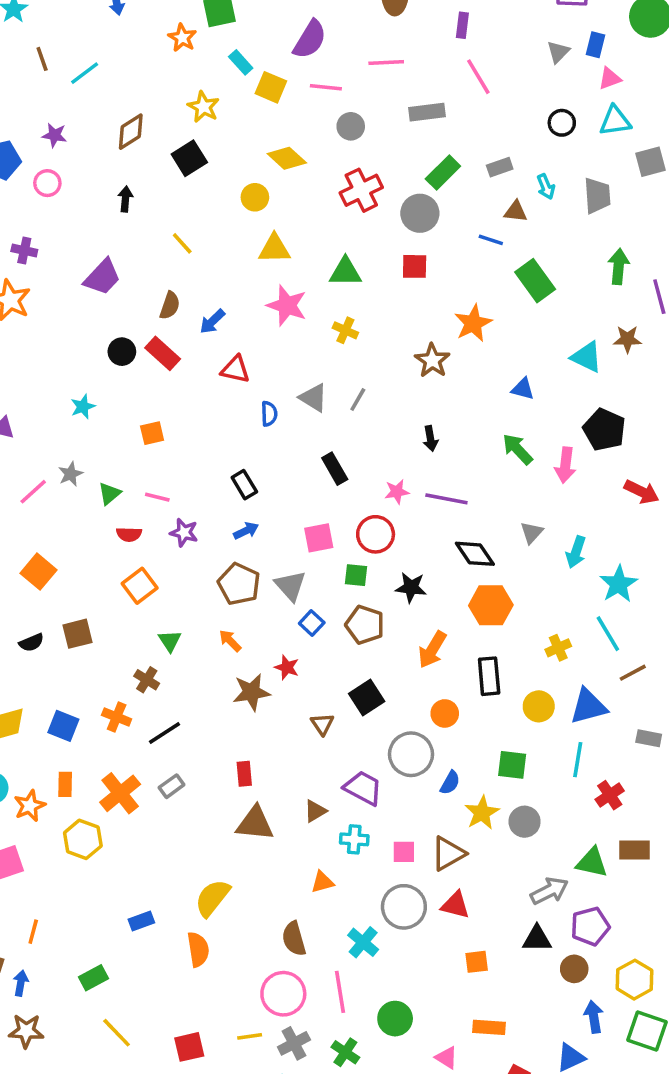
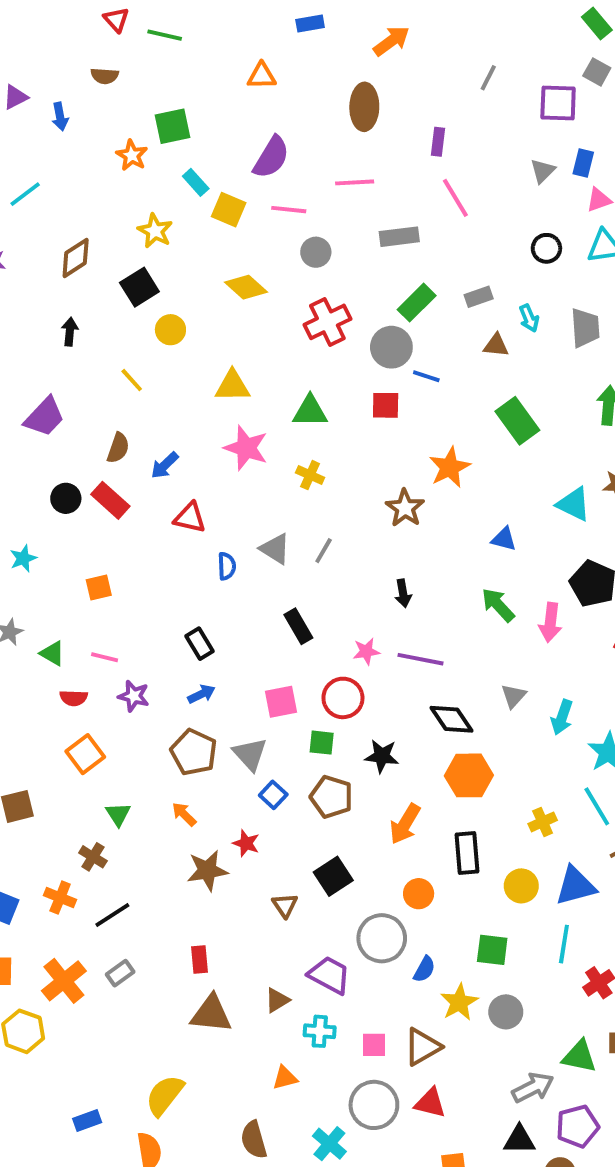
yellow circle: (255, 197) -> (170, 330), moved
blue line: (491, 240) -> (426, 376), moved
green triangle: (109, 494) -> (52, 653), turned -50

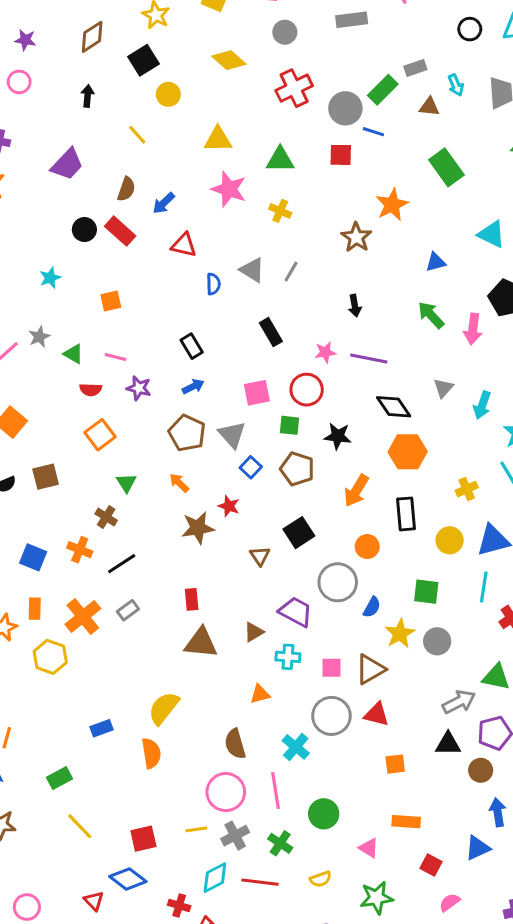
green rectangle: (417, 303) -> (383, 90), moved
blue triangle: (504, 539) -> (436, 262), turned -30

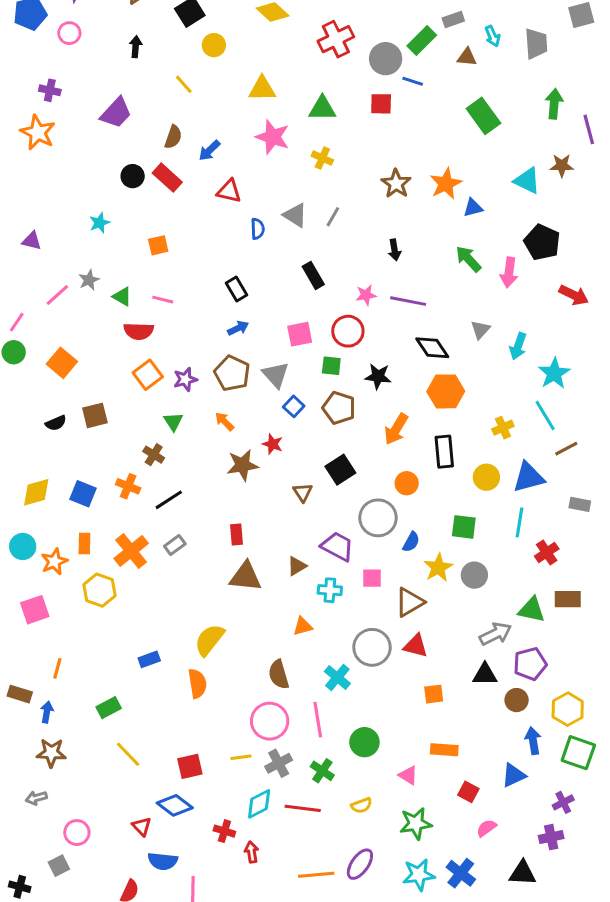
orange star: (392, 205) -> (446, 184), moved
purple star: (139, 388) -> (185, 379), moved, turned -30
red semicircle: (91, 390) -> (139, 331), size x1.4
pink square: (331, 668) -> (372, 578), moved

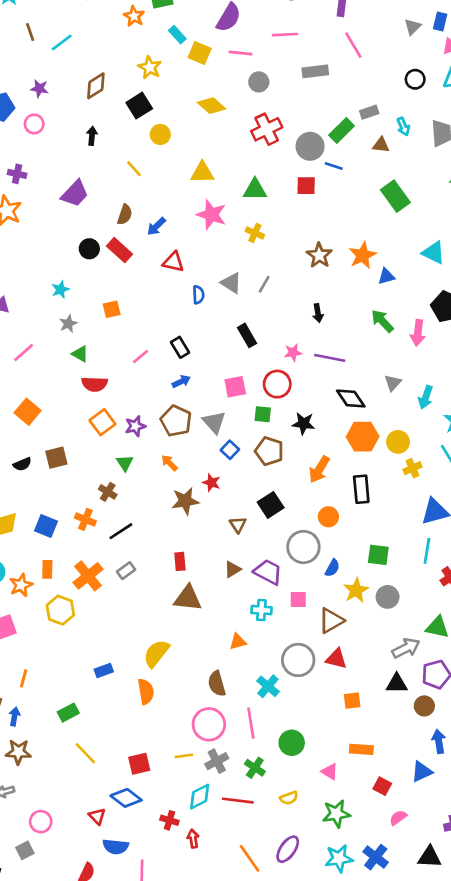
gray star: (89, 280) -> (68, 324), moved
pink line: (163, 300) -> (141, 356), moved, turned -54
yellow circle: (486, 477) -> (398, 442), moved
brown triangle: (297, 566) -> (233, 569), moved
orange line: (316, 875) -> (250, 858), turned 60

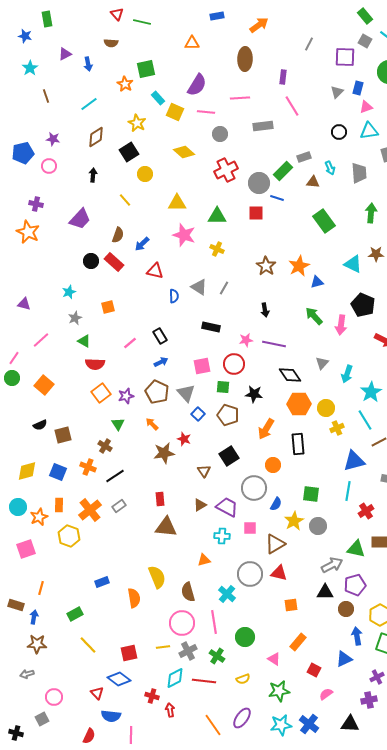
cyan line: (62, 42) -> (89, 104), moved
black rectangle: (247, 335) -> (211, 327), turned -48
brown square: (56, 458) -> (63, 435), moved
yellow semicircle: (156, 653) -> (157, 577), moved, turned 120
orange rectangle: (361, 749) -> (298, 642), turned -54

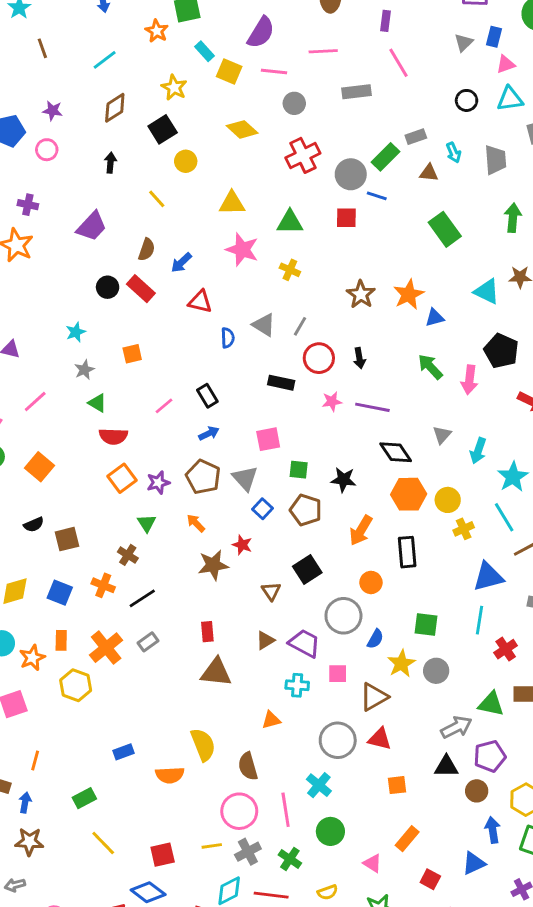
red circle: (234, 364) -> (319, 358), moved
cyan cross: (227, 594) -> (319, 785), moved
orange semicircle: (134, 598) -> (170, 775), turned 96

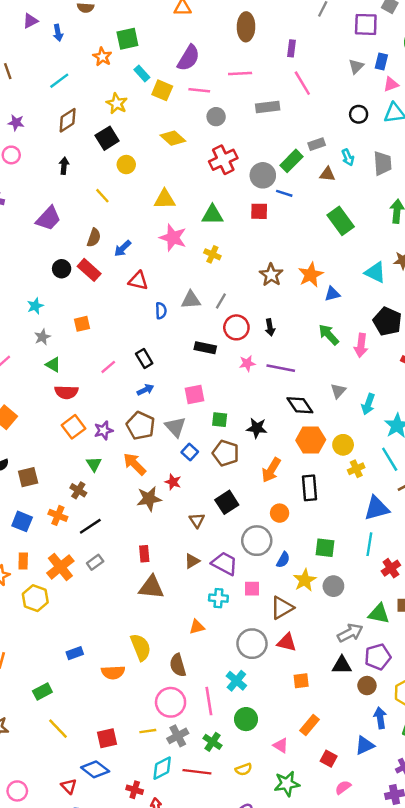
gray triangle: (264, 325) -> (191, 300), turned -36
orange arrow: (196, 523) -> (135, 464), size x1.5

